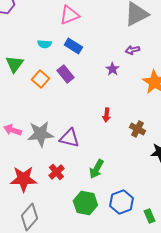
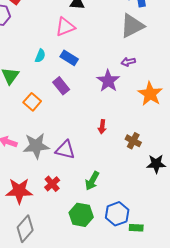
cyan semicircle: (44, 44) -> (40, 56), turned -72
purple star: (112, 69) -> (108, 81), size x1.6
orange square: (40, 79) -> (32, 102), moved
green rectangle: (149, 216) -> (136, 228), moved, turned -64

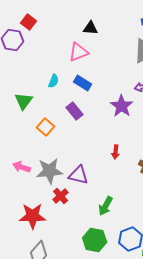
red cross: (52, 184) -> (61, 196), moved

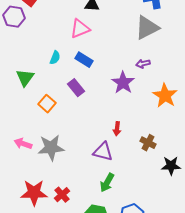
purple triangle: (79, 175) -> (103, 152), moved
red cross: (61, 196) -> (62, 195), moved

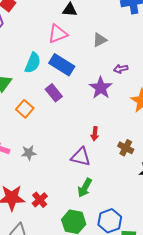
gray triangle: (147, 28) -> (100, 40), moved, size x0.6
cyan semicircle: (55, 58) -> (33, 63), size x1.5
blue rectangle: (84, 60) -> (62, 65), size x1.4
gray star: (51, 148) -> (29, 153), size x0.6

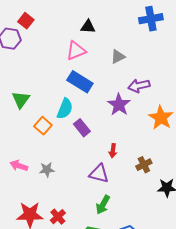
cyan semicircle: (33, 63) -> (65, 109), moved
purple arrow: (121, 69) -> (139, 86), size x1.5
purple rectangle: (54, 93) -> (82, 128), moved
brown cross: (126, 148) -> (144, 165), turned 35

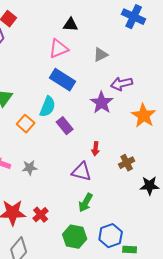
blue cross: (151, 19) -> (134, 17), turned 35

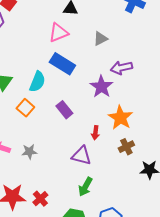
cyan semicircle: (48, 107) -> (37, 82), moved
orange star: (144, 116) -> (120, 118), moved

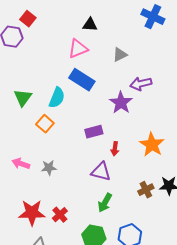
purple rectangle: (64, 110) -> (94, 132), moved, turned -66
orange star: (120, 118) -> (152, 145), moved
brown cross: (126, 147) -> (146, 190), moved

